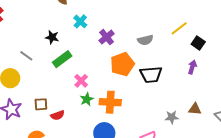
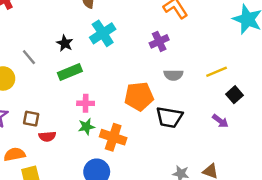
cyan cross: (80, 21) -> (103, 33), size x1.5
purple cross: (107, 37) -> (159, 41), moved
purple arrow: (192, 67) -> (220, 121), turned 96
pink cross: (81, 81) -> (86, 103), turned 32

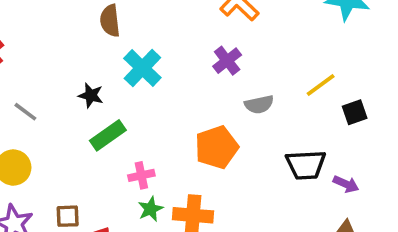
gray line: (29, 57) -> (25, 112), moved
black square: (234, 95) -> (355, 112), turned 35
black trapezoid: (169, 117) -> (306, 165), moved
purple arrow: (220, 121) -> (346, 184), moved

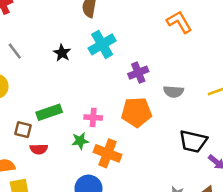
purple cross: (227, 61) -> (138, 73), moved
green rectangle: (108, 135) -> (49, 112), moved
pink cross: (141, 175) -> (93, 117), moved

